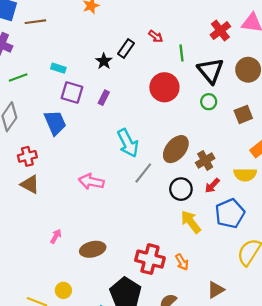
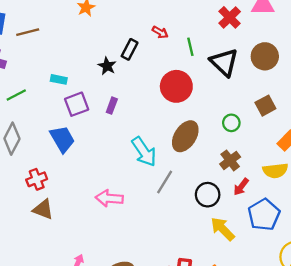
purple square: (72, 93) -> (77, 104), turned -30
green circle: (209, 102) -> (231, 123), moved
brown ellipse: (176, 149) -> (185, 136), moved

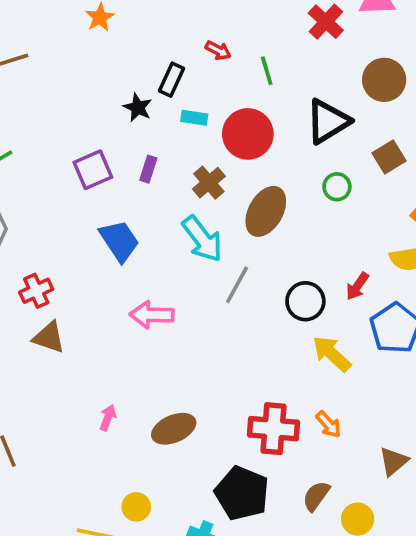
black triangle: (224, 62) -> (328, 121), moved, turned 48
cyan rectangle: (59, 79) -> (194, 118), moved
blue trapezoid: (62, 139) -> (119, 241), moved
brown cross: (230, 160) -> (209, 183), moved

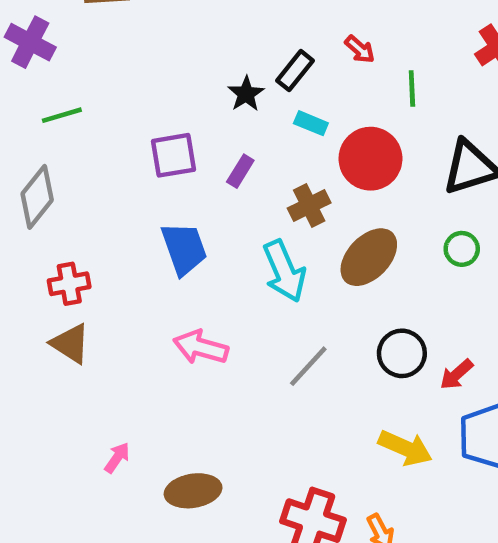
gray line: (237, 285) -> (308, 366), moved
black circle: (305, 301) -> (402, 353), moved
yellow arrow: (332, 354) -> (405, 448), turned 147

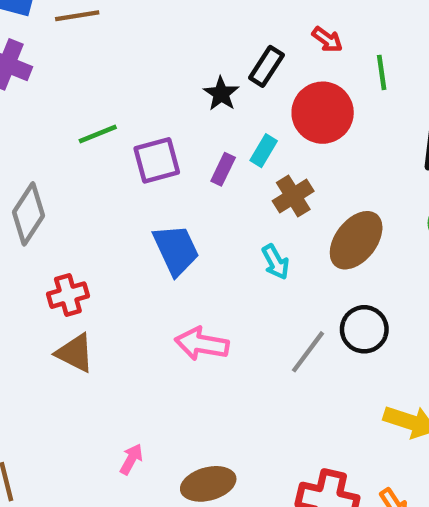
green line: (62, 115) -> (98, 134), moved
cyan rectangle: (311, 123) -> (264, 151), moved, turned -76
red circle: (370, 159) -> (323, 113), moved
cyan arrow: (284, 271) -> (275, 262), size x0.6
black circle: (402, 353) -> (364, 329), moved

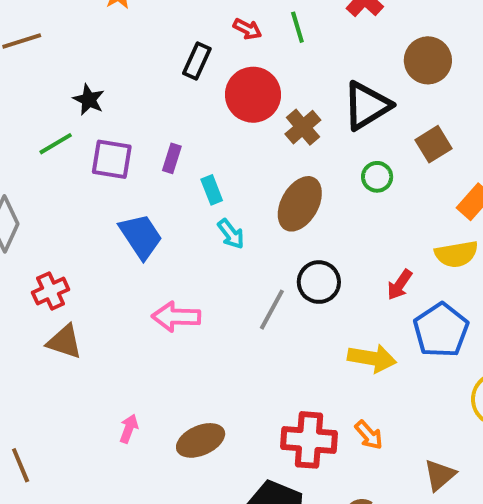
green line: (382, 72) -> (297, 27), moved
black star: (221, 94) -> (89, 100), moved
cyan rectangle: (264, 151) -> (212, 190), moved, turned -44
purple square: (157, 160) -> (112, 159), turned 33
brown cross: (293, 196) -> (303, 127), moved

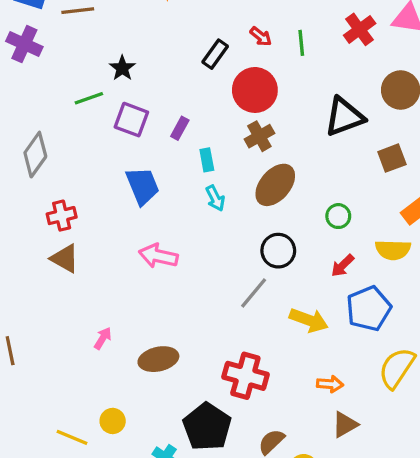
brown cross: (303, 127) -> (259, 136), moved
green circle: (377, 177) -> (338, 216), moved
gray line: (272, 310) -> (254, 293), moved
orange arrow: (369, 435) -> (330, 384), moved, turned -55

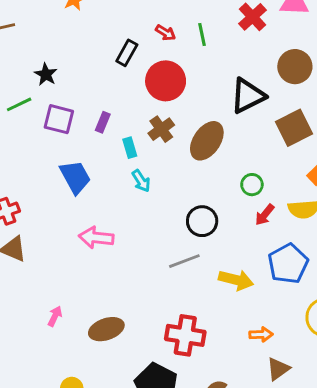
brown cross: (259, 136) -> (161, 129), moved
brown square: (392, 158) -> (294, 128), size x1.4
brown ellipse: (275, 185) -> (207, 141), moved
red arrow: (343, 266) -> (265, 215), moved
gray line: (254, 293) -> (184, 261), turned 36

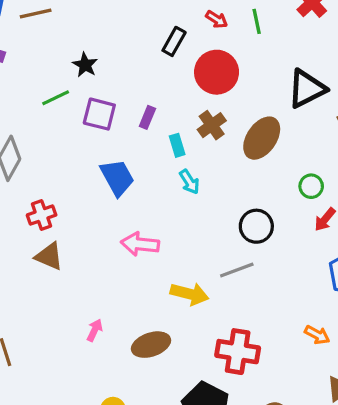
yellow arrow: (236, 280) -> (190, 294), moved
orange arrow: (261, 334) -> (317, 335), moved, turned 30

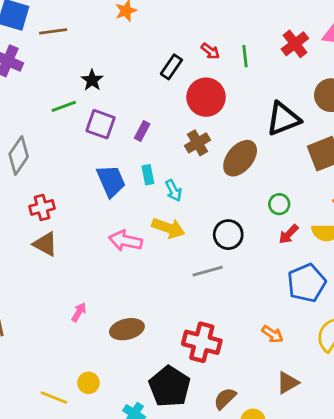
cyan rectangle: (177, 145) -> (148, 175), moved
yellow arrow: (190, 294) -> (168, 228), moved

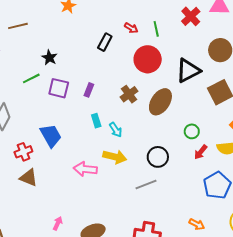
red circle: (206, 97) -> (148, 59), moved
blue trapezoid: (111, 181) -> (51, 136), moved

